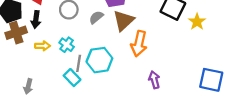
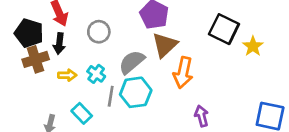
gray semicircle: (96, 17) -> (132, 62), moved, size x1.5
cyan rectangle: (72, 78) -> (82, 113), moved

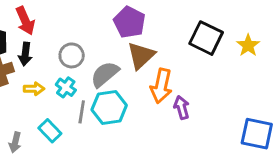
gray circle: (99, 32) -> (72, 55), moved
yellow star: (253, 46) -> (248, 45), moved
purple arrow: (202, 116) -> (182, 108), moved

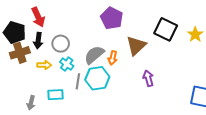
gray circle: (72, 55) -> (61, 44), moved
brown triangle: (141, 55) -> (136, 46), moved
orange arrow: (161, 86) -> (113, 58), moved, size x0.6
cyan rectangle: (50, 131) -> (56, 95), turned -49

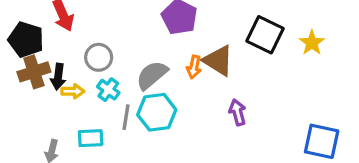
black arrow: (38, 41) -> (58, 77), moved
brown triangle: (136, 46) -> (218, 61), turned -45
orange arrow: (113, 58) -> (194, 67), moved

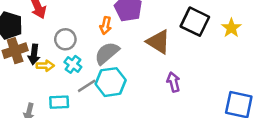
orange arrow: (194, 67) -> (106, 25), moved
gray line: (126, 117) -> (87, 86), turned 48

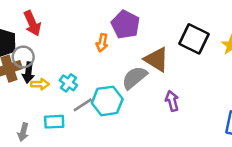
gray circle: (65, 39) -> (23, 57), moved
gray semicircle: (107, 53) -> (134, 78), moved

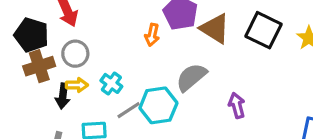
gray circle: (23, 57) -> (75, 54), moved
brown triangle: (156, 60) -> (215, 29), moved
black arrow: (28, 72) -> (63, 96), moved

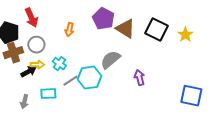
orange arrow: (152, 35) -> (69, 30), moved
black arrow: (63, 96) -> (28, 72), turned -126

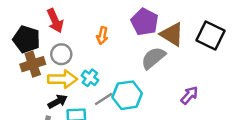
gray semicircle: (110, 60) -> (153, 58), moved
yellow arrow: (37, 65) -> (63, 79), size x1.6
black arrow: (28, 72) -> (58, 101), moved
purple arrow: (139, 78) -> (189, 95), turned 56

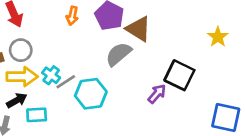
orange arrow: (102, 36) -> (72, 16), moved
black square: (210, 36) -> (179, 75), moved
gray line: (104, 99) -> (66, 82), moved

